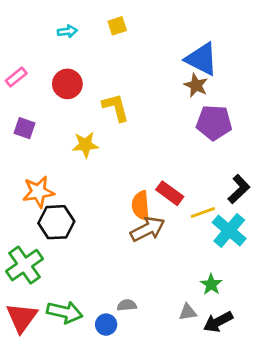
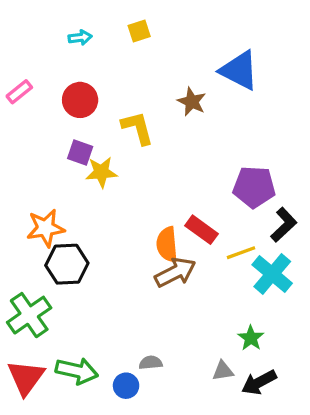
brown star: (196, 85) -> (192, 102), moved
purple pentagon: (214, 123) -> (254, 187), moved
purple square: (25, 128) -> (80, 152), moved

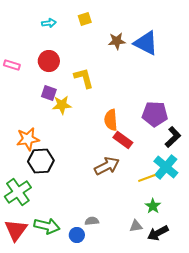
pink rectangle: (19, 92) -> (12, 65), moved, turned 56
brown star: (192, 102) -> (117, 41), moved, turned -30
orange semicircle: (167, 244) -> (111, 120), moved
yellow line: (241, 253) -> (147, 178), moved

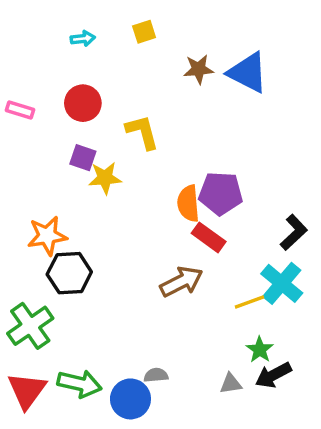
purple pentagon: (155, 114) -> (221, 193), moved
black arrow: (158, 233) -> (273, 375), moved
blue circle: (77, 235) -> (130, 399), size x1.5

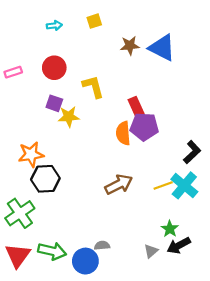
pink rectangle: (20, 110) -> (13, 72), turned -35
red rectangle: (209, 237) -> (136, 108), moved, turned 30
yellow line: (249, 302) -> (163, 185), moved
gray triangle: (231, 384) -> (151, 251), turned -32

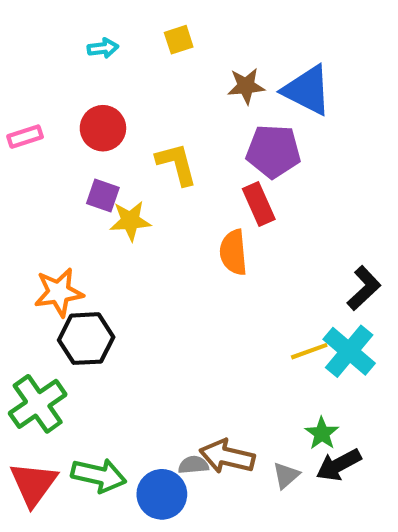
purple pentagon: (144, 127) -> (273, 151), moved
brown arrow: (119, 184) -> (227, 456), moved, turned -140

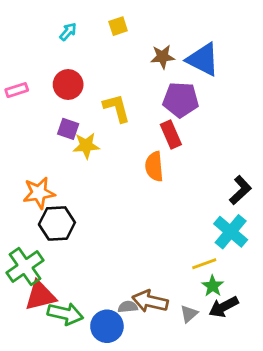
cyan arrow: (103, 48) -> (68, 32), turned -42
yellow line: (309, 351) -> (204, 264), moved
red triangle: (33, 484) -> (40, 296), moved, turned 40

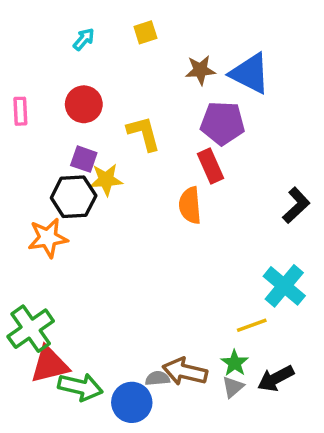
pink rectangle: (17, 90) -> (20, 111), turned -75
black L-shape: (240, 190) -> (296, 205), moved
black hexagon: (57, 223) -> (74, 197), moved
green star: (213, 286) -> (235, 363), moved

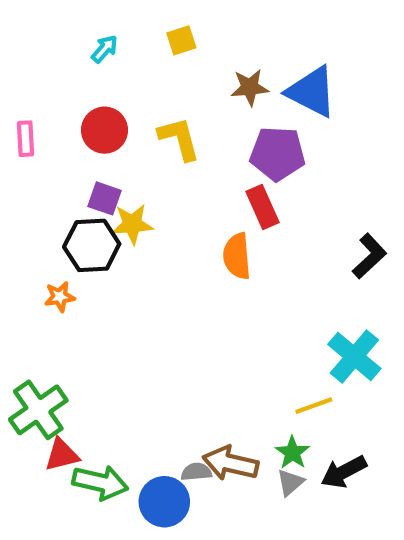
yellow L-shape: (144, 133) -> (179, 139), moved
orange star: (48, 238) -> (60, 297), size x0.6
red triangle: (50, 365) -> (62, 455), size x0.7

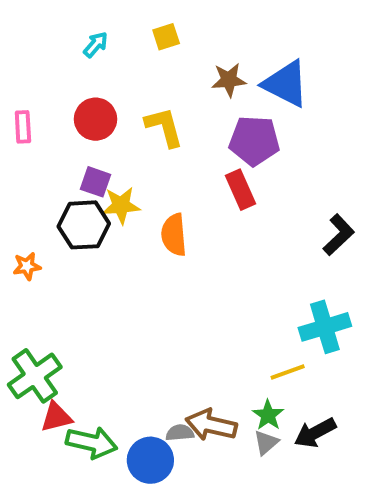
orange semicircle: (237, 256) -> (174, 235), moved
orange star: (60, 297) -> (27, 266), moved
cyan cross: (354, 356) -> (325, 327), turned 33

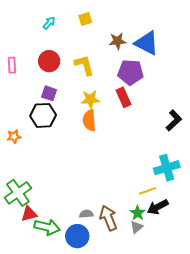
yellow star: (121, 205) -> (90, 99), moved
brown arrow: (211, 425) -> (108, 218), turned 55
gray semicircle: (180, 433) -> (86, 214), moved
black arrow: (315, 433) -> (158, 207), moved

